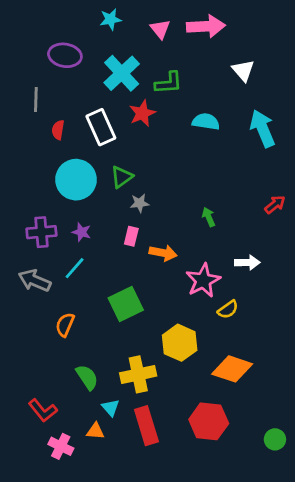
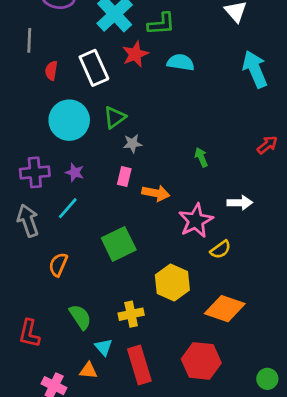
cyan semicircle: (206, 122) -> (181, 62), moved
gray arrow: (35, 280) -> (28, 221), turned 48
yellow cross: (138, 374) -> (131, 314), size x0.7
red L-shape: (43, 410) -> (29, 333), moved, turned 52

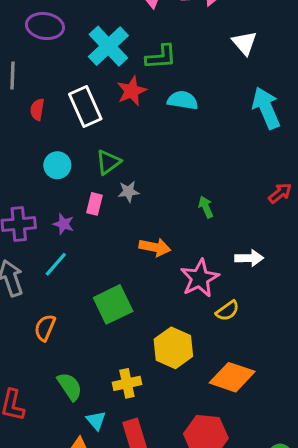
cyan circle: (69, 120) -> (57, 165), size x0.6
pink rectangle: (124, 177) -> (94, 204), moved

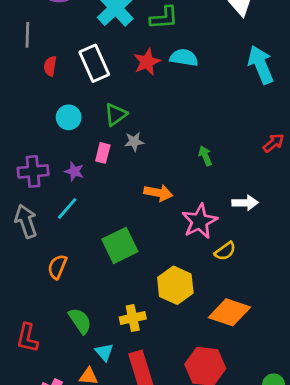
red star: (132, 91) -> (147, 62), moved

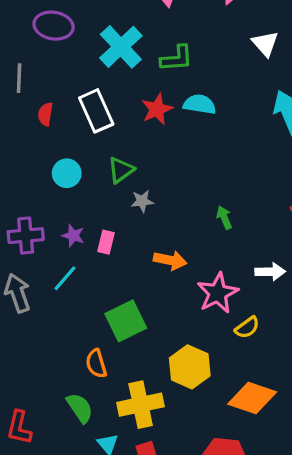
pink rectangle: (103, 153) -> (106, 242), moved
orange semicircle: (57, 267) -> (96, 364), moved, turned -40
yellow cross: (133, 318) -> (141, 405), size x1.5

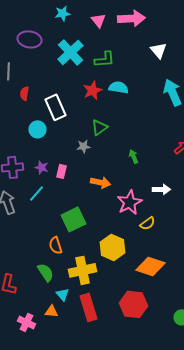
white rectangle: (96, 111) -> (56, 107), moved
green triangle: (121, 170) -> (100, 127), moved

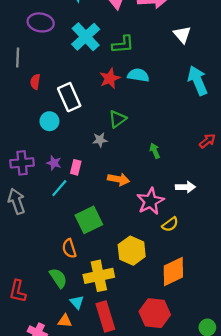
cyan line: (36, 193) -> (59, 188), moved
orange diamond: (150, 266) -> (173, 271), turned -44

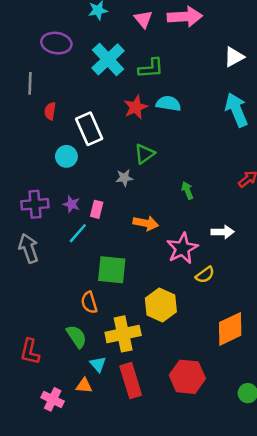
white triangle: (182, 35) -> (234, 57), moved, turned 42
green square: (89, 220) -> (112, 270), turned 32
orange diamond: (173, 271) -> (230, 329), moved

